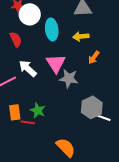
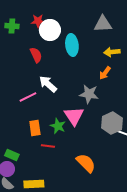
yellow arrow: (81, 36) -> (112, 52), moved
orange arrow: (94, 57) -> (105, 73), moved
pink triangle: (56, 63) -> (74, 116), moved
red line: (28, 122) -> (48, 146), moved

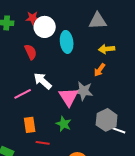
pink triangle: (74, 116) -> (69, 97), moved
green star: (58, 126) -> (64, 124), moved

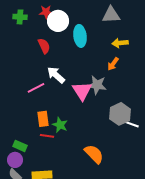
green star: (64, 124) -> (60, 125), moved
red line: (43, 143) -> (47, 136), moved

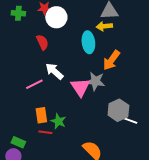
cyan ellipse: (80, 36) -> (88, 42), moved
yellow arrow: (120, 43) -> (104, 26), moved
orange arrow: (113, 64) -> (111, 60), size x1.5

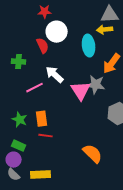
green cross: (18, 13) -> (19, 62), moved
white circle: (56, 17) -> (57, 32), moved
green star: (58, 121) -> (20, 120), moved

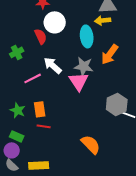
green cross: (19, 62) -> (17, 52), turned -32
gray star: (96, 85) -> (84, 66), moved

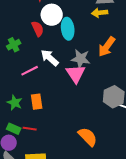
cyan ellipse: (87, 36) -> (68, 29), moved
red line: (44, 126) -> (30, 129), moved

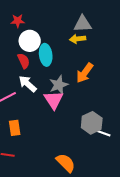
red semicircle: (38, 29) -> (24, 61), moved
gray star: (81, 59) -> (59, 85), turned -30

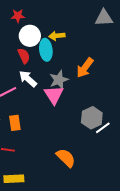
gray triangle: (83, 24) -> (104, 18), moved
yellow arrow: (78, 39) -> (57, 36), moved
white line: (103, 133) -> (103, 128), turned -56

